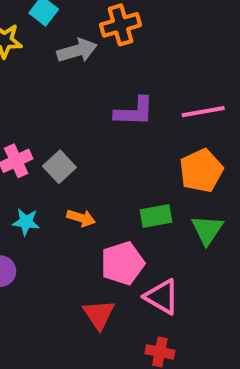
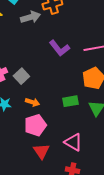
purple L-shape: (134, 112) -> (59, 48), turned 50
pink pentagon: (122, 263) -> (35, 125), moved

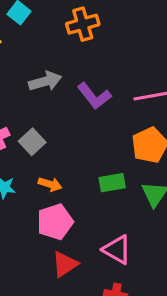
gray arrow: (30, 17) -> (45, 81), moved
red triangle: (41, 151) -> (65, 264), turned 30

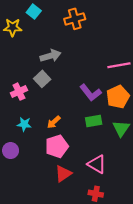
purple L-shape: (94, 96) -> (91, 93), moved
gray square: (32, 142) -> (42, 79), moved
orange arrow: (50, 184) -> (54, 122), turned 120

